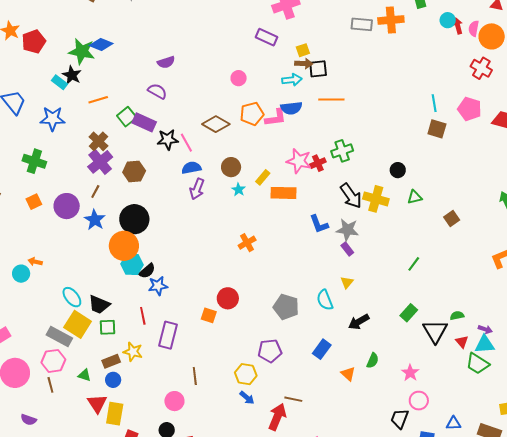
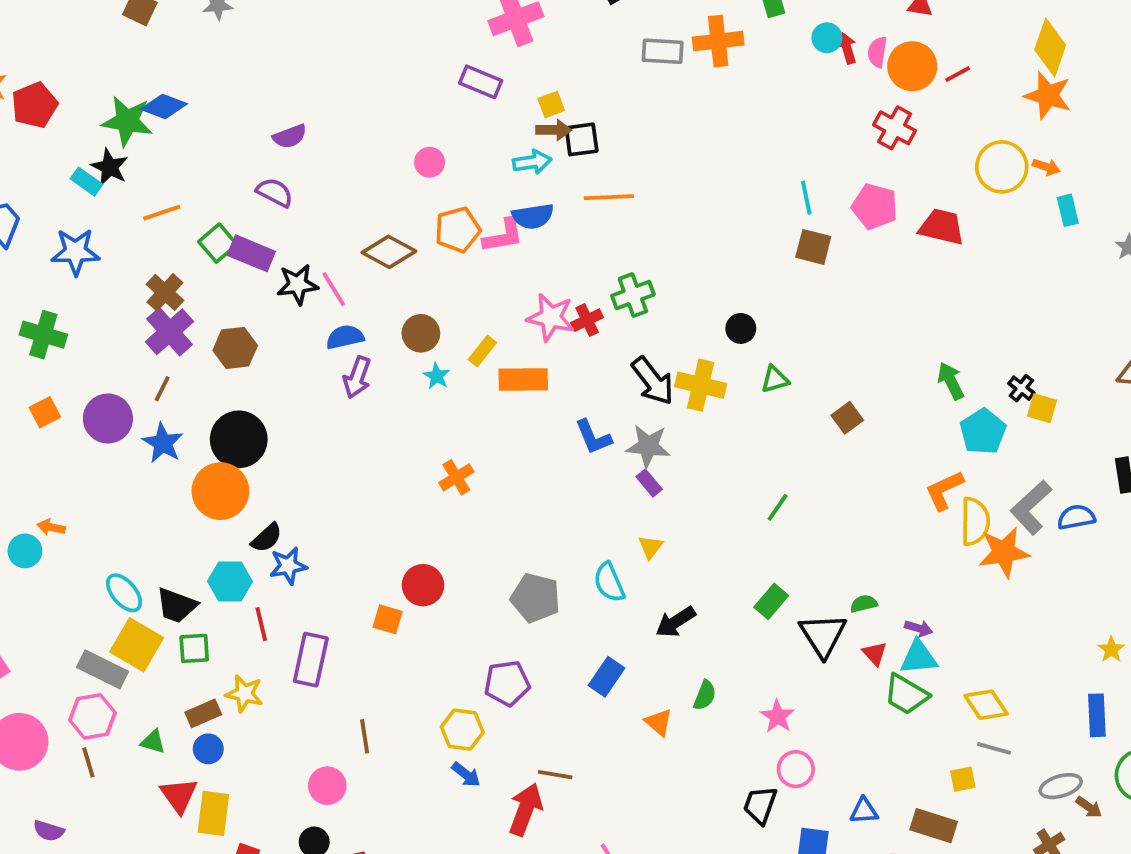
cyan hexagon: (132, 264) -> (230, 581), moved

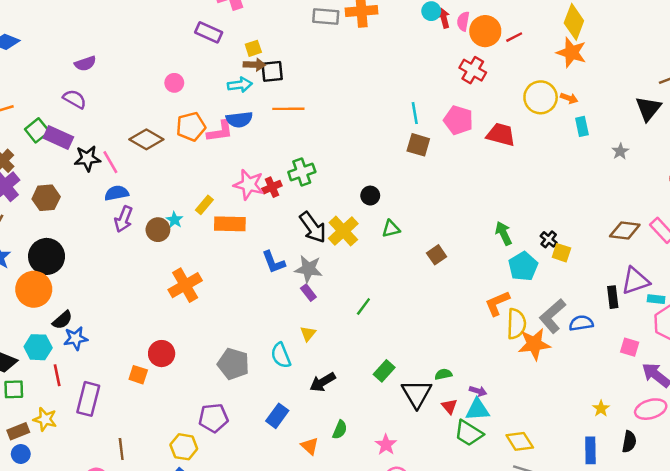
brown circle: (421, 333) -> (158, 230), moved
yellow cross: (701, 385) -> (343, 231), turned 32
orange cross: (456, 477) -> (185, 285), size x1.5
green line: (778, 507) -> (363, 307), moved

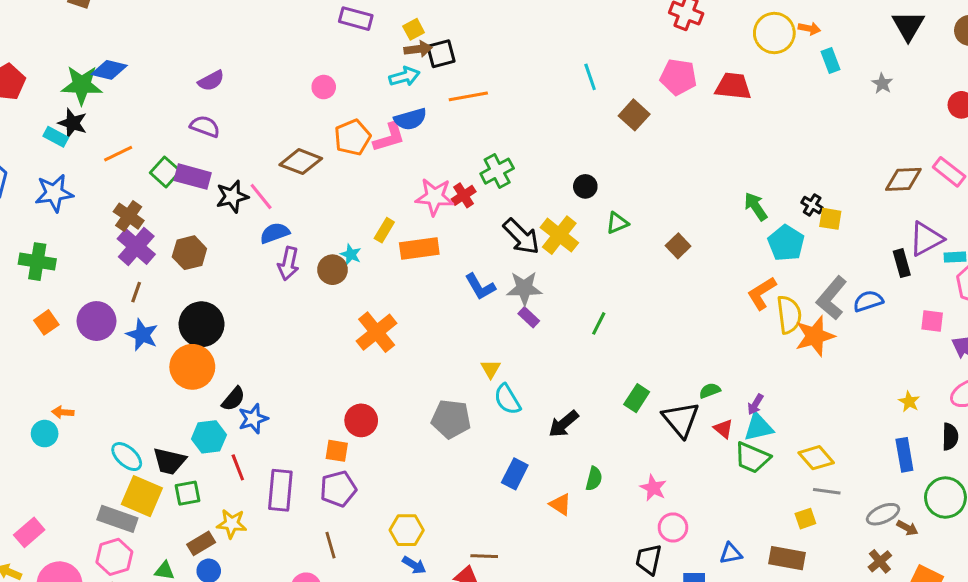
cyan line: (415, 113) -> (590, 77), moved
brown square: (418, 145) -> (634, 115), turned 35
yellow triangle: (308, 334) -> (491, 369), moved
purple arrow: (478, 391) -> (755, 404), turned 112
purple pentagon: (213, 418) -> (338, 489), moved

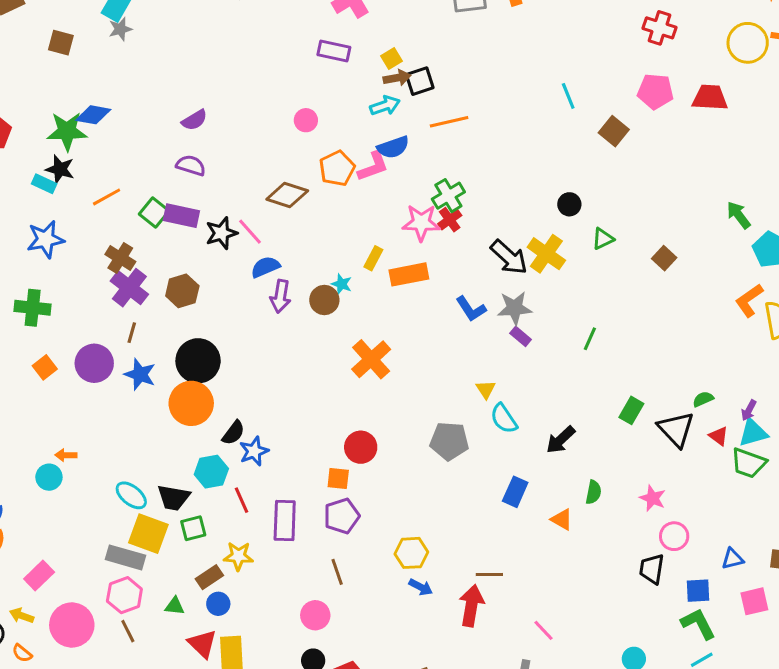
green cross: (497, 171) -> (448, 196), moved

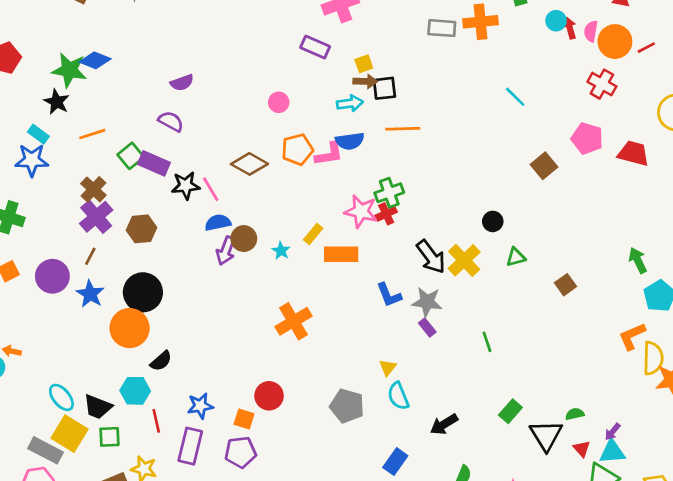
cyan line: (568, 96) -> (515, 97), moved, turned -35
cyan rectangle: (44, 184) -> (38, 134), moved
brown circle: (324, 300) -> (244, 239), moved
green line: (590, 339) -> (487, 342), turned -54
blue star: (254, 451) -> (200, 406), moved

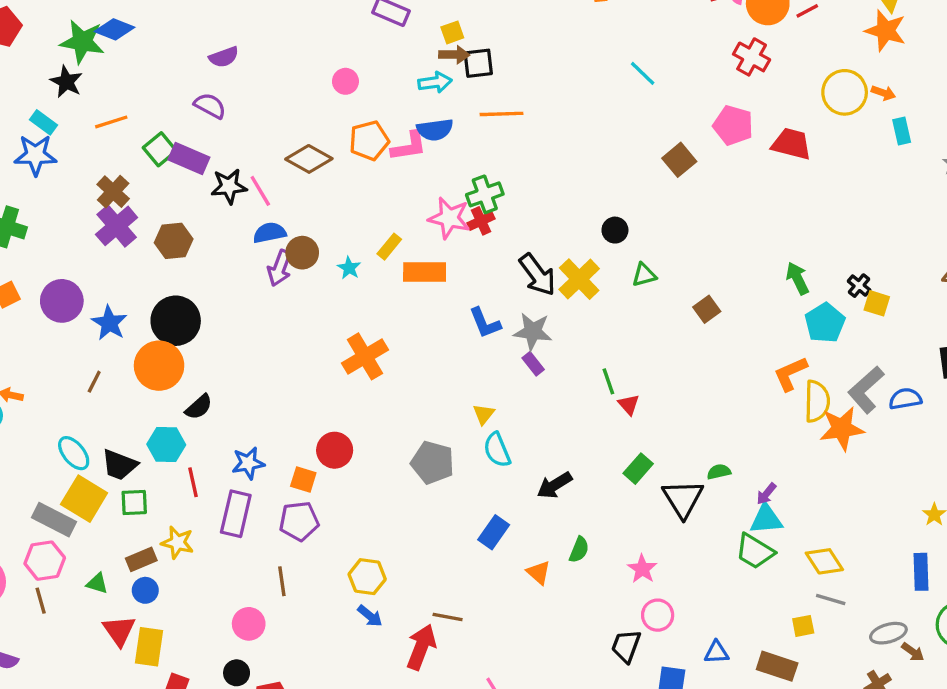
brown line: (90, 256) -> (94, 382), moved
red triangle: (582, 449) -> (629, 405), moved

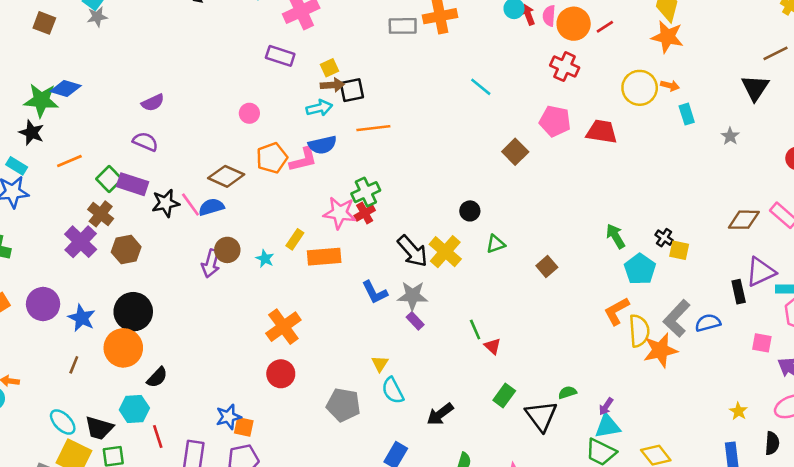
brown cross: (113, 192) -> (101, 214), moved
blue semicircle: (270, 233) -> (211, 207), moved
red circle: (335, 450) -> (281, 374), moved
blue star: (248, 463) -> (228, 417), moved

